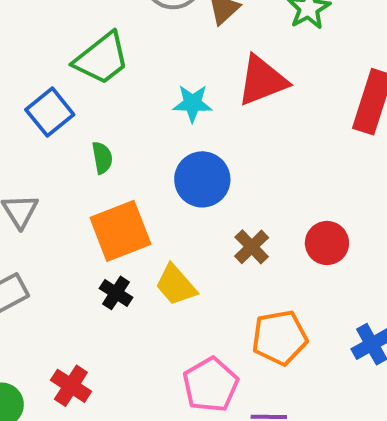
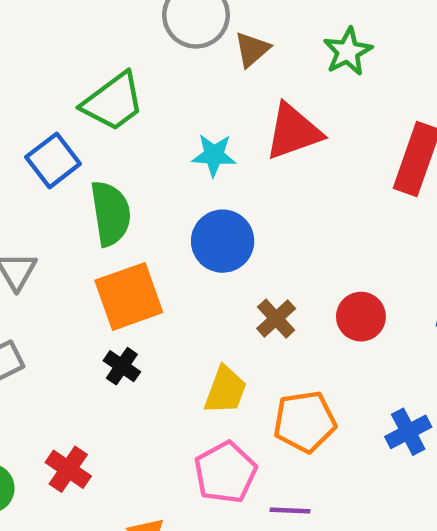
green semicircle: (102, 158) -> (111, 213), size x1.8
yellow trapezoid: (176, 285) -> (225, 390), moved, turned -120

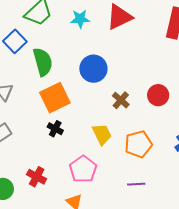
cyan star: (214, 155) -> (80, 19), moved
yellow trapezoid: (225, 390) -> (102, 134), turned -40
pink pentagon: (225, 472) -> (83, 169), moved

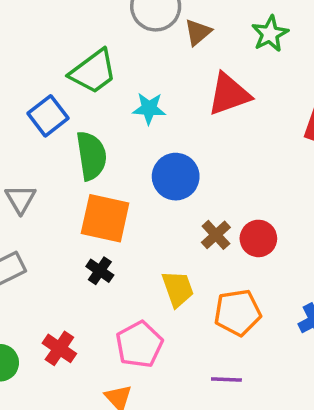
cyan star: (80, 19) -> (149, 108), moved
red circle: (158, 95) -> (258, 238), moved
orange square: (55, 98) -> (105, 218), turned 32

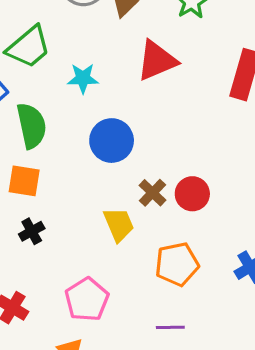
orange square: (105, 218) -> (24, 181), moved, size x0.7
black cross: (100, 271) -> (32, 231), moved, turned 30
yellow trapezoid: (178, 289) -> (119, 224), moved

